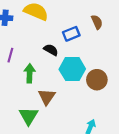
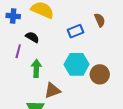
black semicircle: (51, 50) -> (32, 37), moved
brown triangle: (47, 97) -> (52, 90), turned 36

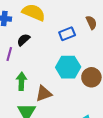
black semicircle: (32, 37) -> (23, 40), turned -72
green arrow: (36, 68) -> (21, 81), moved

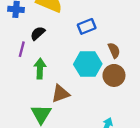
brown semicircle: (91, 23) -> (114, 50), moved
green arrow: (21, 81) -> (40, 69), moved

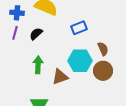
purple line: (22, 49) -> (15, 33), moved
brown triangle: (60, 94) -> (60, 77), moved

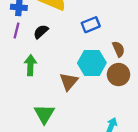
green arrow: (38, 65) -> (30, 65), moved
brown triangle: (60, 77) -> (69, 81), turned -30

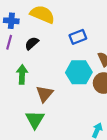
brown triangle: (69, 81) -> (45, 94), moved

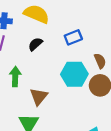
black semicircle: (32, 43) -> (35, 44), moved

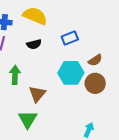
black semicircle: (35, 44) -> (34, 44), turned -152
brown semicircle: (100, 61) -> (95, 60), turned 80

